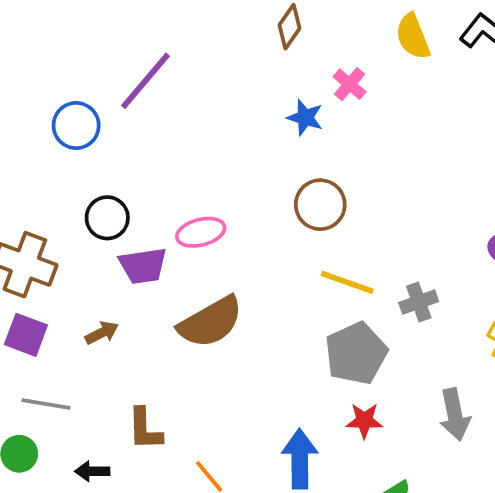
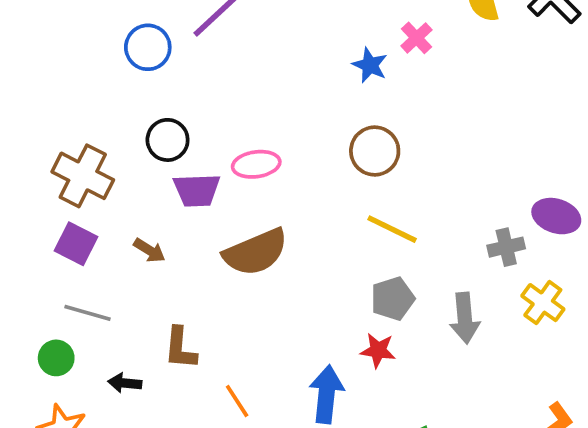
gray cross: (419, 302) -> (506, 247), moved
brown arrow: (102, 333) -> (149, 250), turned 52
gray pentagon: (356, 353) -> (393, 299), size x0.7
gray arrow: (455, 415) -> (465, 318), moved
red star: (364, 421) -> (378, 350), moved

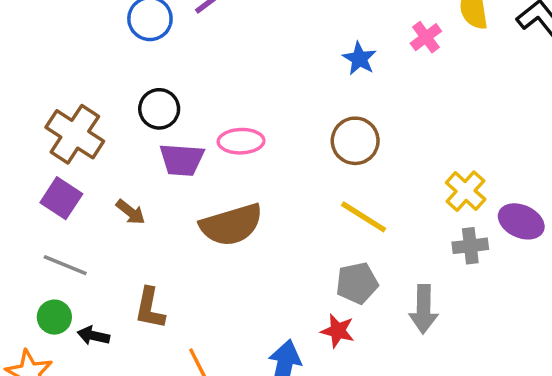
pink cross: (417, 38) -> (426, 37), moved
yellow cross: (543, 303) -> (466, 191), moved
green circle: (56, 358) -> (54, 317), moved

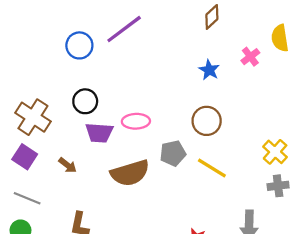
gray pentagon: (357, 283) -> (173, 153), moved

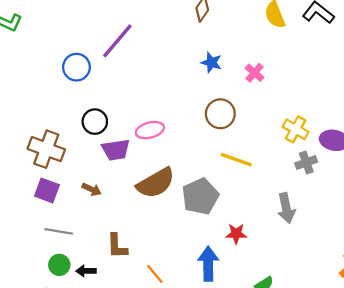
pink cross: (250, 57) -> (254, 73), moved
gray pentagon: (173, 153) -> (200, 196), moved, size x1.4

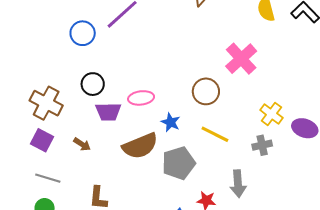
blue star: (211, 62) -> (171, 122), moved
pink cross: (254, 73) -> (241, 59), size x1.8
gray cross: (306, 163) -> (262, 145), moved
gray arrow: (286, 208) -> (238, 184), moved

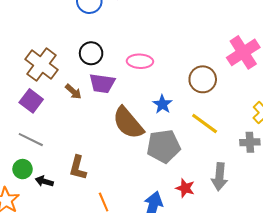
pink ellipse: (141, 98) -> (140, 61), moved
brown arrow: (82, 144) -> (73, 92), moved
brown semicircle: (140, 146) -> (128, 123), turned 63

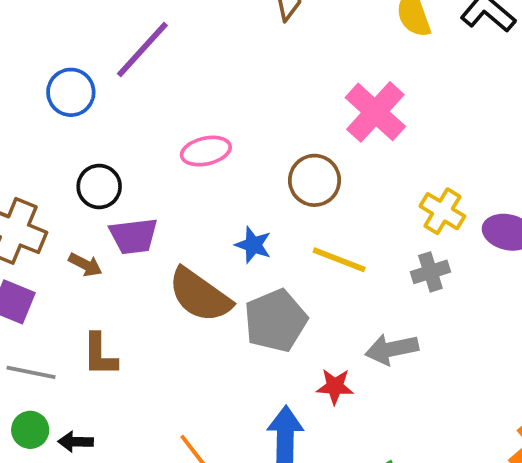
pink ellipse: (140, 61) -> (206, 151), moved
brown L-shape: (78, 168) -> (100, 355), moved
gray arrow: (219, 177) -> (392, 349), turned 88

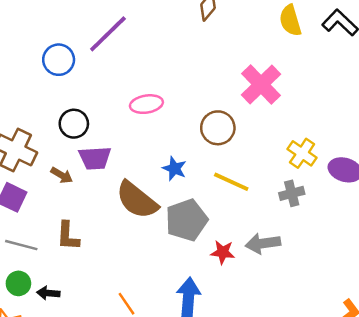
red star: (335, 386) -> (223, 252), moved

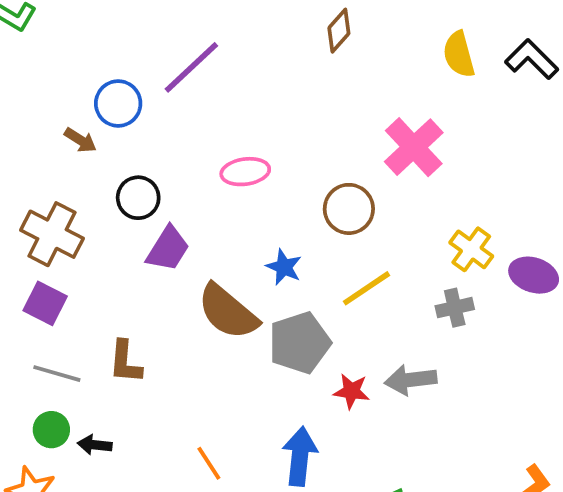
purple trapezoid: (95, 158) -> (168, 249), turned -56
brown arrow: (62, 175) -> (80, 140), moved
yellow line: (231, 182) -> (367, 288), turned -60

